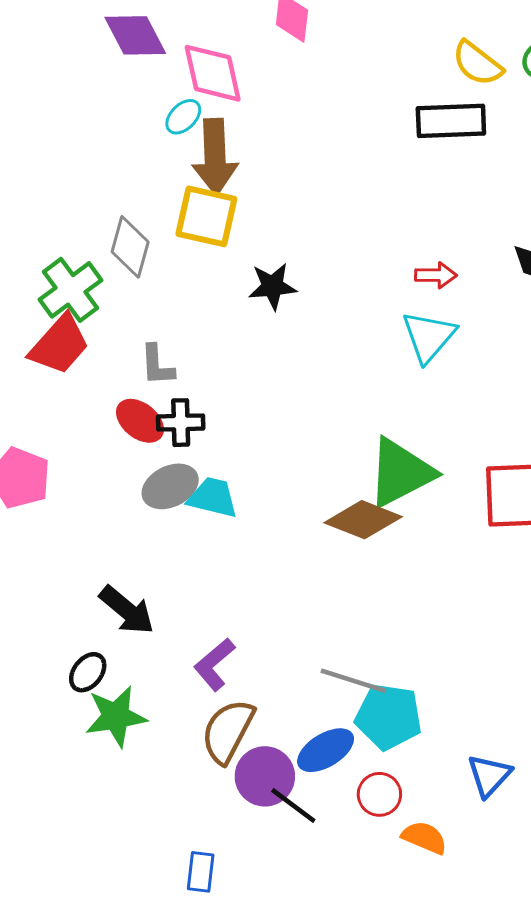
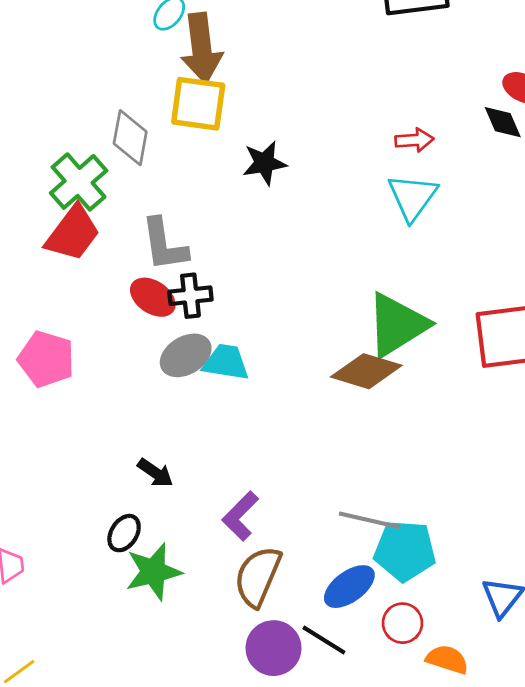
gray L-shape: (157, 365) -> (164, 245), size x1.4
black arrow: (127, 610) -> (155, 473), size x0.7
purple circle: (265, 776) -> (274, 648), moved

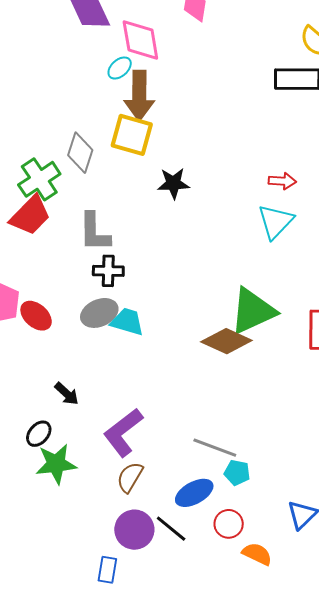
red ellipse: (153, 297) -> (36, 316), moved
purple L-shape: (240, 516) -> (123, 432), size x1.4
cyan pentagon: (405, 551) -> (237, 473), size x0.6
brown semicircle: (258, 577) -> (130, 477), size x0.7

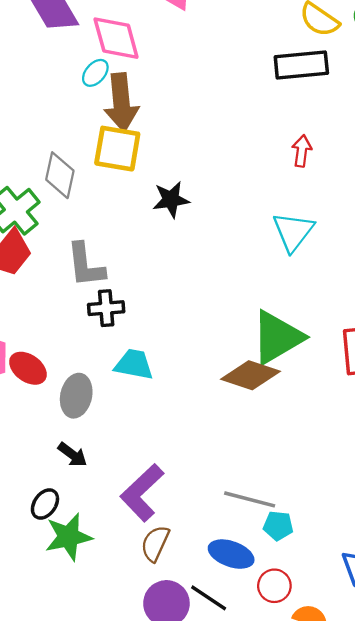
red arrow: (282, 181) -> (302, 151), moved, turned -80
gray ellipse: (99, 313) -> (76, 396), moved, turned -48
blue ellipse: (194, 493) -> (231, 554), turned 54

